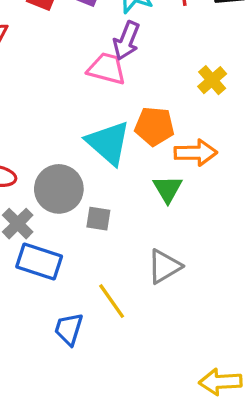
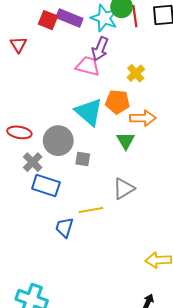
yellow cross: (212, 80) -> (136, 73), moved
yellow line: (112, 301) -> (91, 210), turned -65

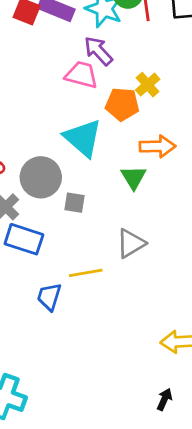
purple arrow: (100, 49) -> (98, 51), turned 115
orange pentagon: (117, 102) -> (122, 104), moved

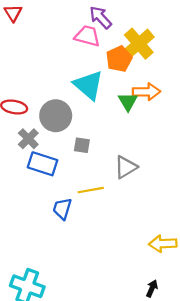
yellow cross: (148, 85) -> (139, 44), size x1.6
orange pentagon: (122, 104) -> (119, 59), turned -30
green triangle: (134, 177) -> (128, 102), moved
gray square: (74, 203) -> (82, 145), moved

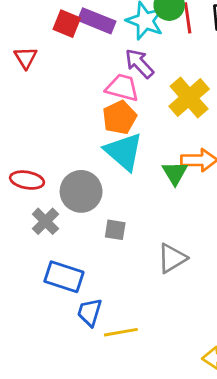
orange pentagon: (119, 59) -> (119, 117), moved
blue rectangle: (43, 164) -> (64, 277), moved
yellow line: (91, 190) -> (121, 332), moved

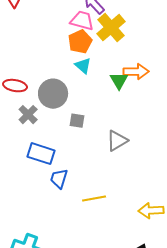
yellow cross: (189, 98) -> (111, 28), moved
cyan triangle: (124, 152) -> (83, 66), size x0.6
yellow line: (121, 332) -> (94, 199), moved

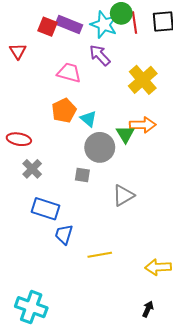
pink trapezoid: (82, 21) -> (69, 73), moved
yellow cross: (111, 28) -> (143, 80), moved
orange pentagon: (80, 42) -> (64, 111), moved
gray circle: (53, 94) -> (100, 147), moved

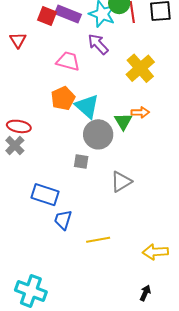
cyan triangle: (88, 119) -> (87, 106), size x1.5
orange arrow: (143, 125) -> (140, 112), size x0.7
gray cross: (32, 169) -> (15, 145), moved

